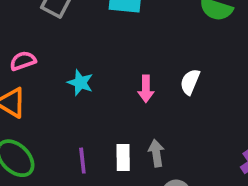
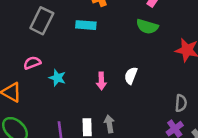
pink semicircle: (23, 61) -> (32, 63), moved

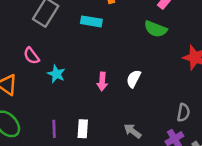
pink semicircle: (32, 63) -> (31, 56), turned -112
gray arrow: (109, 124) -> (133, 131), moved, turned -49

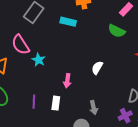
pink semicircle: (31, 56) -> (21, 45), size x1.5
pink arrow: (102, 82) -> (67, 81), moved
gray arrow: (133, 131) -> (94, 108), turned -144

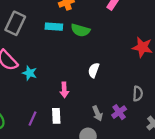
green semicircle: (117, 31) -> (80, 30), moved
purple line: (34, 102) -> (33, 119), turned 32
purple cross: (125, 116) -> (119, 112), moved

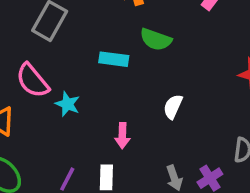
cyan rectangle: (54, 27) -> (114, 59), moved

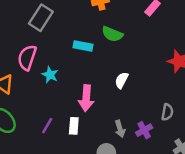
pink semicircle: (33, 81) -> (27, 58), turned 55
pink arrow: (122, 136) -> (86, 98), size x1.5

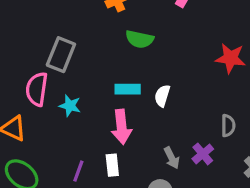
gray rectangle: (41, 18) -> (61, 55), moved
cyan rectangle: (83, 46) -> (128, 89), moved

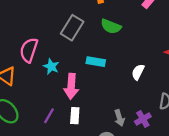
gray rectangle: (61, 55) -> (72, 28), moved
white semicircle: (162, 96) -> (138, 72), moved
pink arrow: (122, 127) -> (71, 86), moved

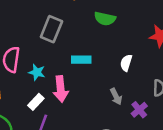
green semicircle: (111, 26) -> (105, 19), moved
white rectangle: (75, 116) -> (36, 102), moved, turned 49
gray arrow: (119, 118) -> (116, 97), moved

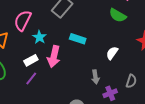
green semicircle: (105, 19) -> (118, 15), moved

